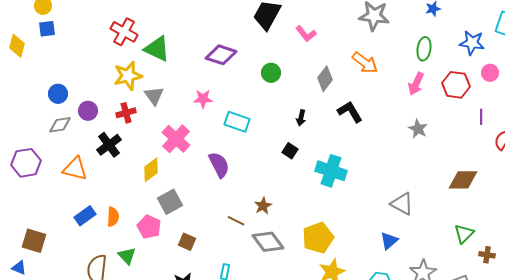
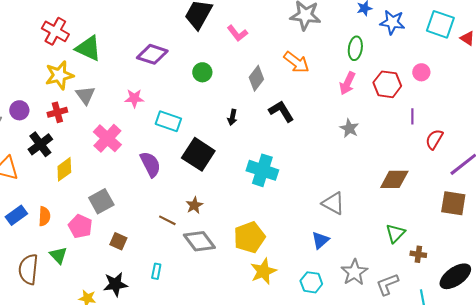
blue star: (472, 43) -> (392, 22), moved
black square: (290, 151) -> (198, 154), moved, size x2.0
yellow diamond: (151, 170) -> (64, 169), moved

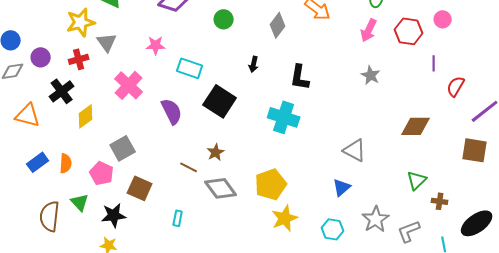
black L-shape: (281, 111) -> (300, 77), moved, turned -140
brown square: (118, 241) -> (140, 188), size x1.4
black star: (115, 284) -> (114, 215), moved

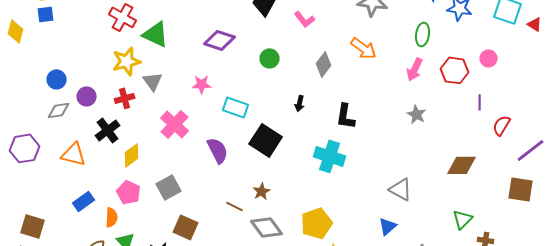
orange semicircle: (66, 163) -> (112, 217), moved
pink pentagon: (102, 173) -> (129, 192), moved

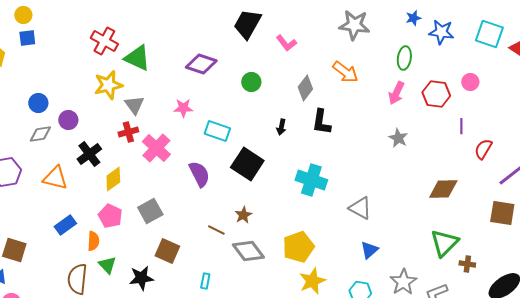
red cross: (125, 98) -> (128, 132), moved
black L-shape: (346, 116) -> (321, 122), moved
gray triangle: (401, 189) -> (360, 208), moved
green triangle: (463, 219) -> (444, 243), size x1.4

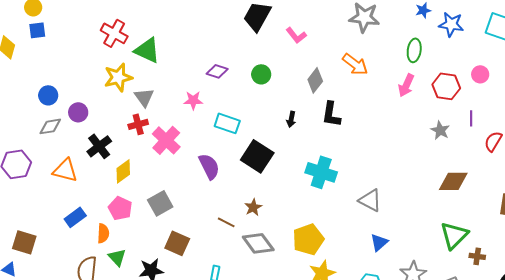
purple diamond: (201, 64) -> (217, 71), moved, size x0.7
gray star: (398, 138) -> (440, 130), moved

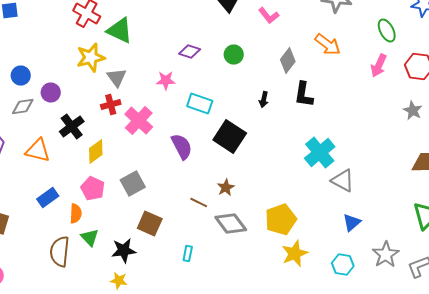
green ellipse: (414, 50) -> (387, 30), turned -35
cyan cross: (321, 172) -> (320, 152), moved, turned 32

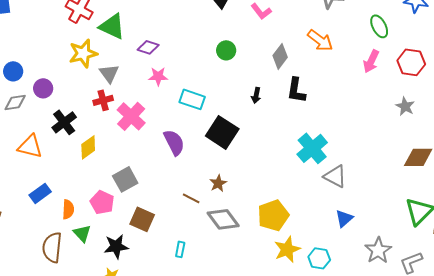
purple diamond: (190, 52) -> (148, 47), moved
pink pentagon: (93, 188) -> (102, 202), moved
cyan hexagon: (343, 264) -> (319, 258), moved

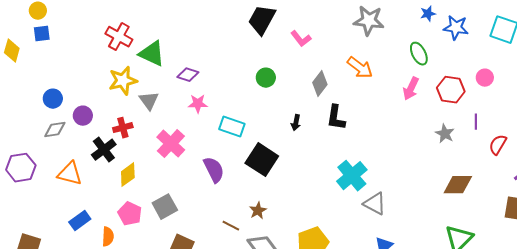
red cross: (103, 100) -> (123, 128), moved
pink pentagon: (102, 202) -> (130, 214), moved

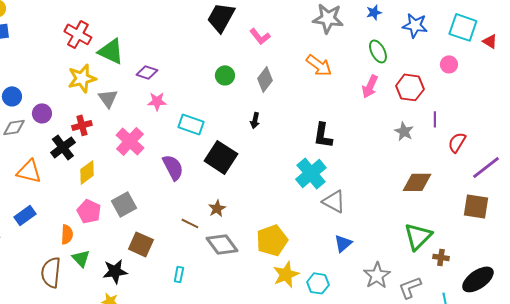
blue star: (428, 14) -> (374, 12), moved
pink circle: (485, 78) -> (449, 64), moved
gray diamond: (320, 84) -> (265, 79), moved
black L-shape: (336, 118) -> (323, 135), moved
blue rectangle: (80, 221) -> (25, 215), moved

